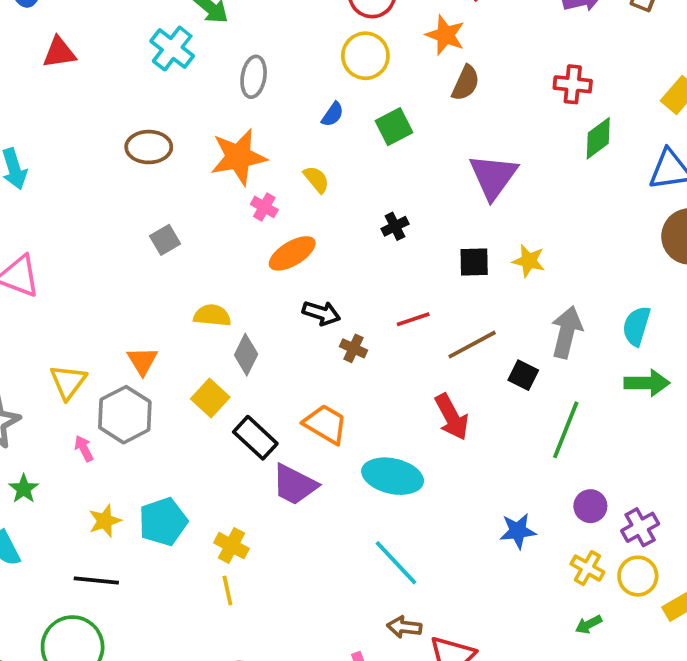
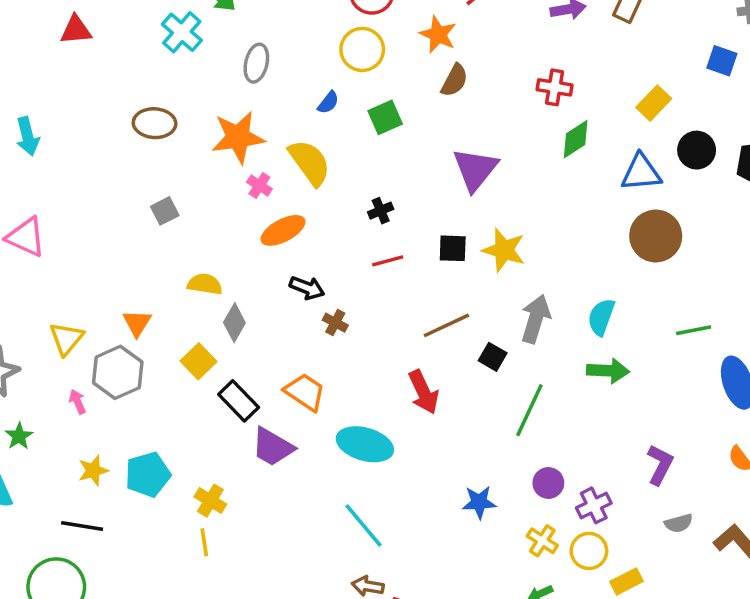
yellow semicircle: (316, 179) -> (310, 162), size x1.8
yellow star: (529, 261) -> (504, 250), size x1.4
red line: (413, 319) -> (388, 261), moved

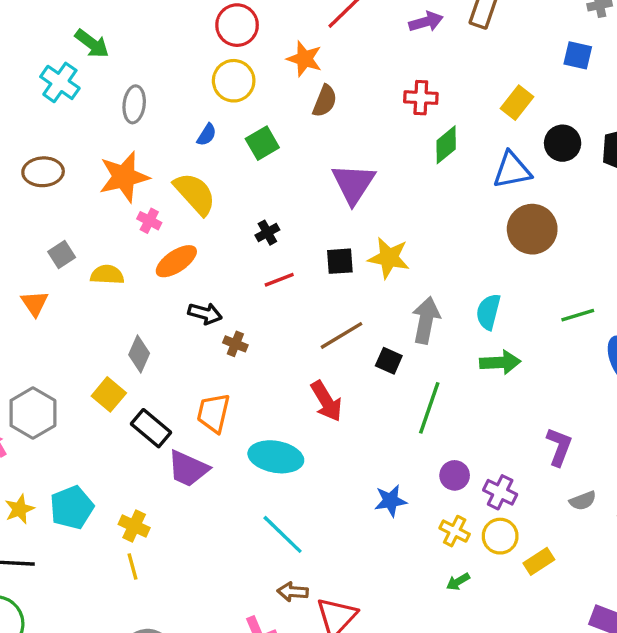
yellow semicircle: (205, 284) -> (107, 275), moved
orange triangle: (137, 323) -> (35, 303), moved
orange trapezoid: (305, 392) -> (213, 413), turned -105
purple cross: (594, 505) -> (500, 492), turned -32

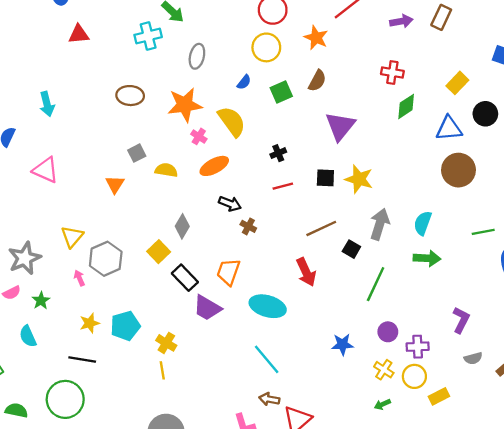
cyan cross: (60, 82) -> (148, 36), turned 35
brown semicircle: (325, 101) -> (317, 81), moved
purple cross: (500, 492) -> (418, 347), turned -35

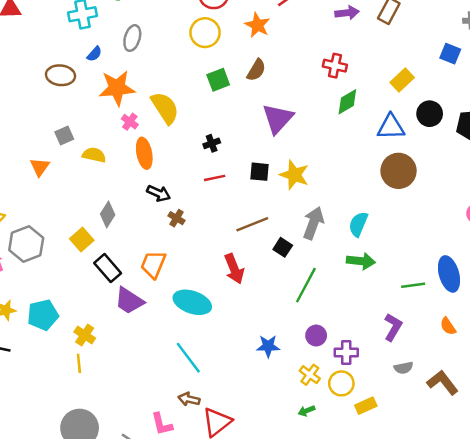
blue semicircle: (244, 82) -> (94, 54), moved
orange ellipse: (214, 166) -> (144, 153), turned -76
green line: (483, 232) -> (413, 285), moved

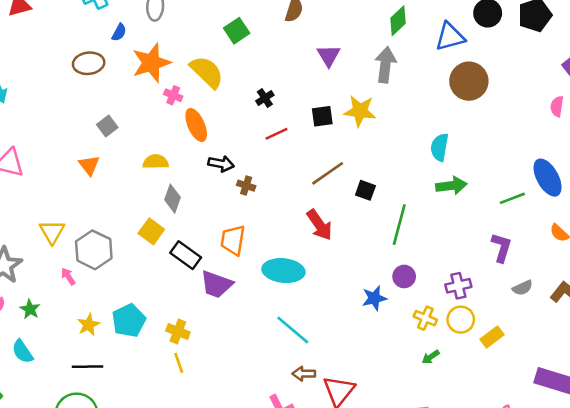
green square: (218, 80) -> (237, 31), moved
purple triangle: (278, 119) -> (329, 56), size x0.7
yellow semicircle: (94, 155) -> (156, 162), moved
gray arrow: (313, 223) -> (385, 65), moved
purple circle: (316, 336) -> (404, 276), moved

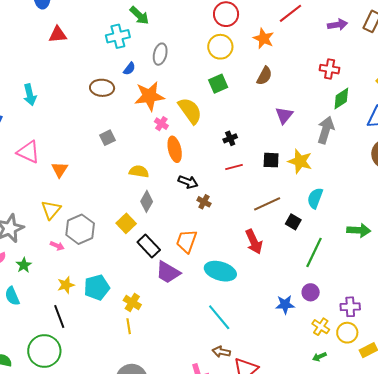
cyan semicircle: (440, 147) -> (315, 198), moved
orange triangle: (89, 165) -> (60, 170), moved
pink arrow: (68, 276) -> (57, 246), turned 136
black line: (88, 367) -> (59, 316), turned 60

